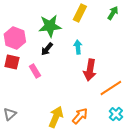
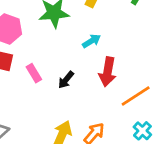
cyan arrow: (78, 47) -> (91, 41), turned 64
black arrow: (47, 49) -> (66, 80), moved

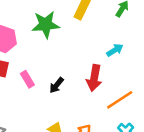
cyan arrow: (91, 41) -> (115, 50), moved

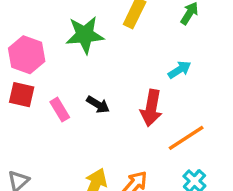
black arrow: (57, 85) -> (98, 105), moved, turned -98

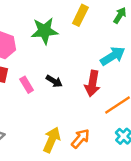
cyan arrow: (179, 70) -> (113, 56), size x1.5

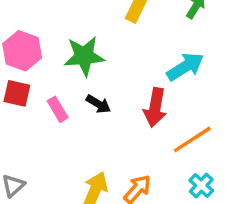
green star: (45, 31) -> (84, 56), moved

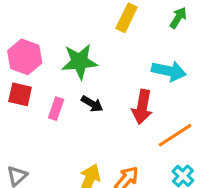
cyan arrow: (185, 67) -> (169, 71), turned 44
pink rectangle: (58, 109) -> (56, 109), turned 50

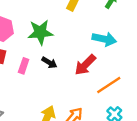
red arrow: (142, 107) -> (85, 65), turned 35

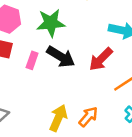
black arrow: (49, 63) -> (61, 57), size x1.6

